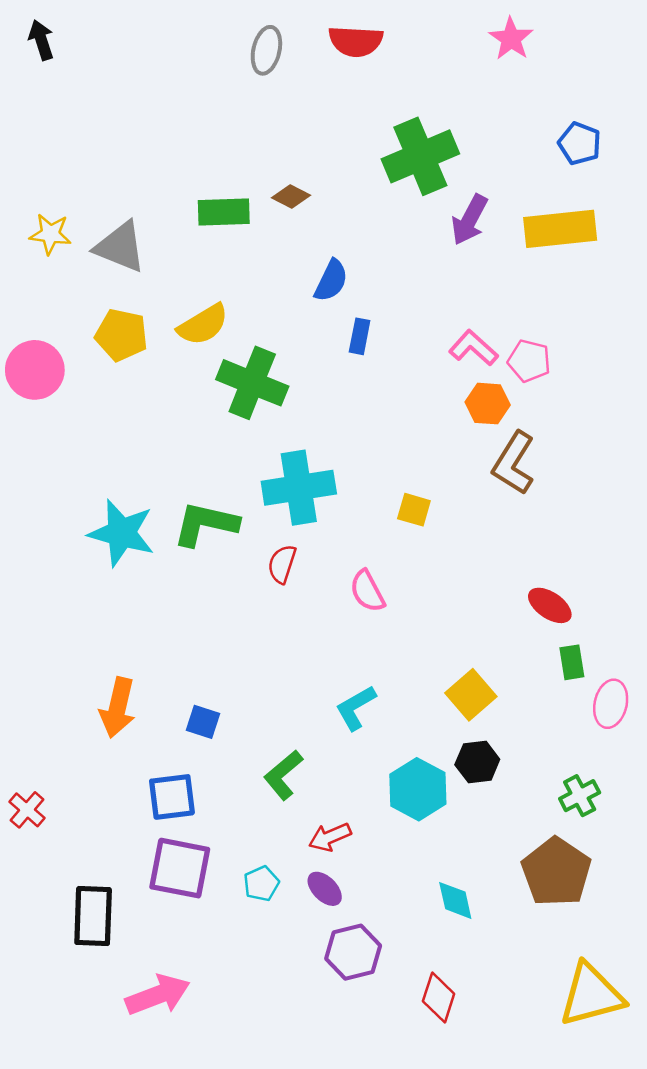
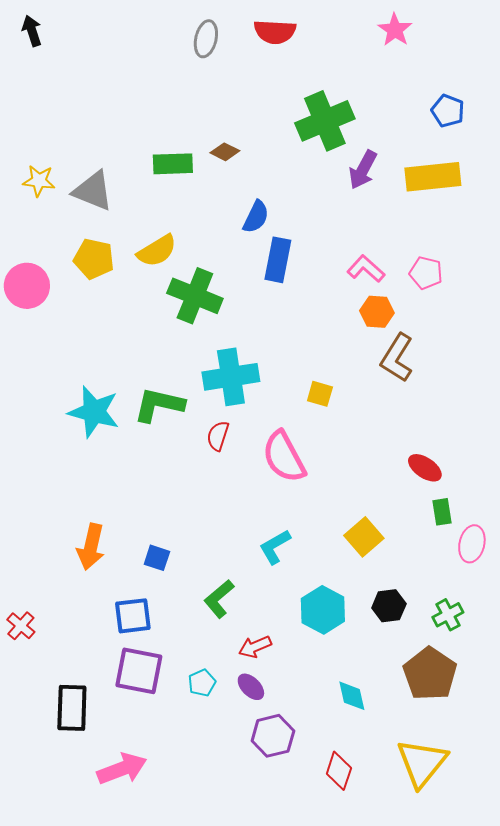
blue rectangle: (360, 336) -> (278, 260), size x1.6
pink pentagon: (529, 361) -> (426, 273), moved
pink semicircle: (367, 591) -> (284, 457), size x1.6
black hexagon: (477, 762) -> (389, 606), moved
yellow triangle: (591, 995) -> (422, 763), moved, turned -36

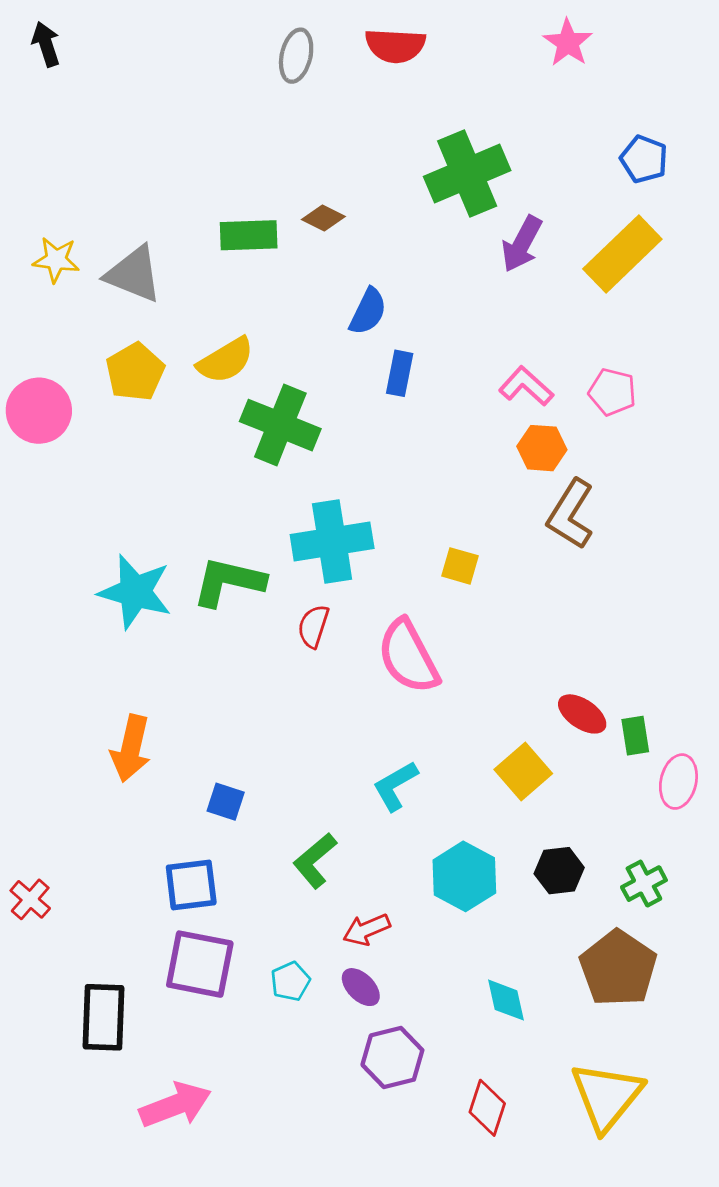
yellow rectangle: (433, 177) -> (622, 254), turned -38
yellow pentagon: (94, 259) -> (135, 372), turned 30
blue rectangle: (278, 260) -> (400, 373), size x0.7
red ellipse: (425, 468) -> (582, 714), moved
orange arrow: (91, 547) -> (131, 748), moved

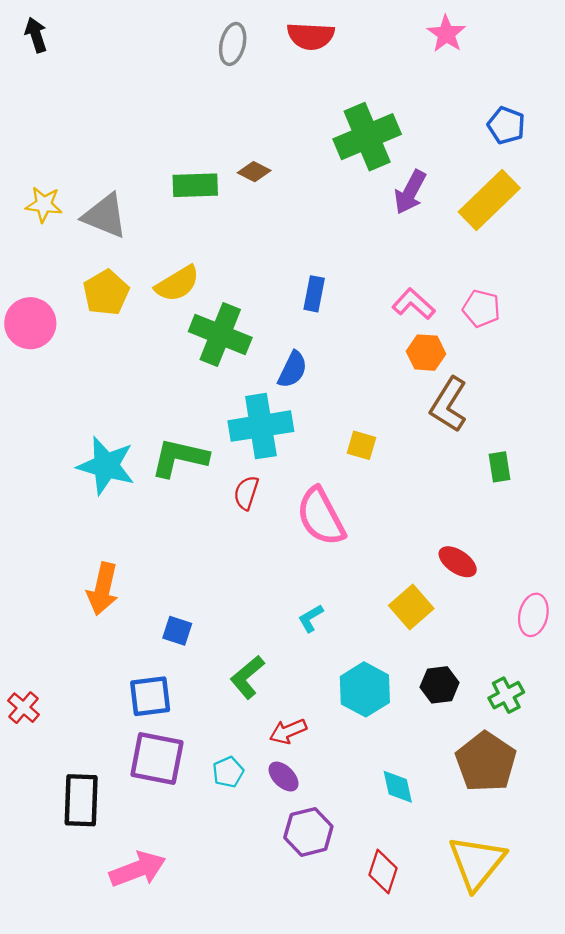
blue semicircle: (368, 311) -> (293, 370), moved
green rectangle: (635, 736) -> (499, 467), moved
cyan L-shape: (395, 786) -> (311, 618), size x0.7

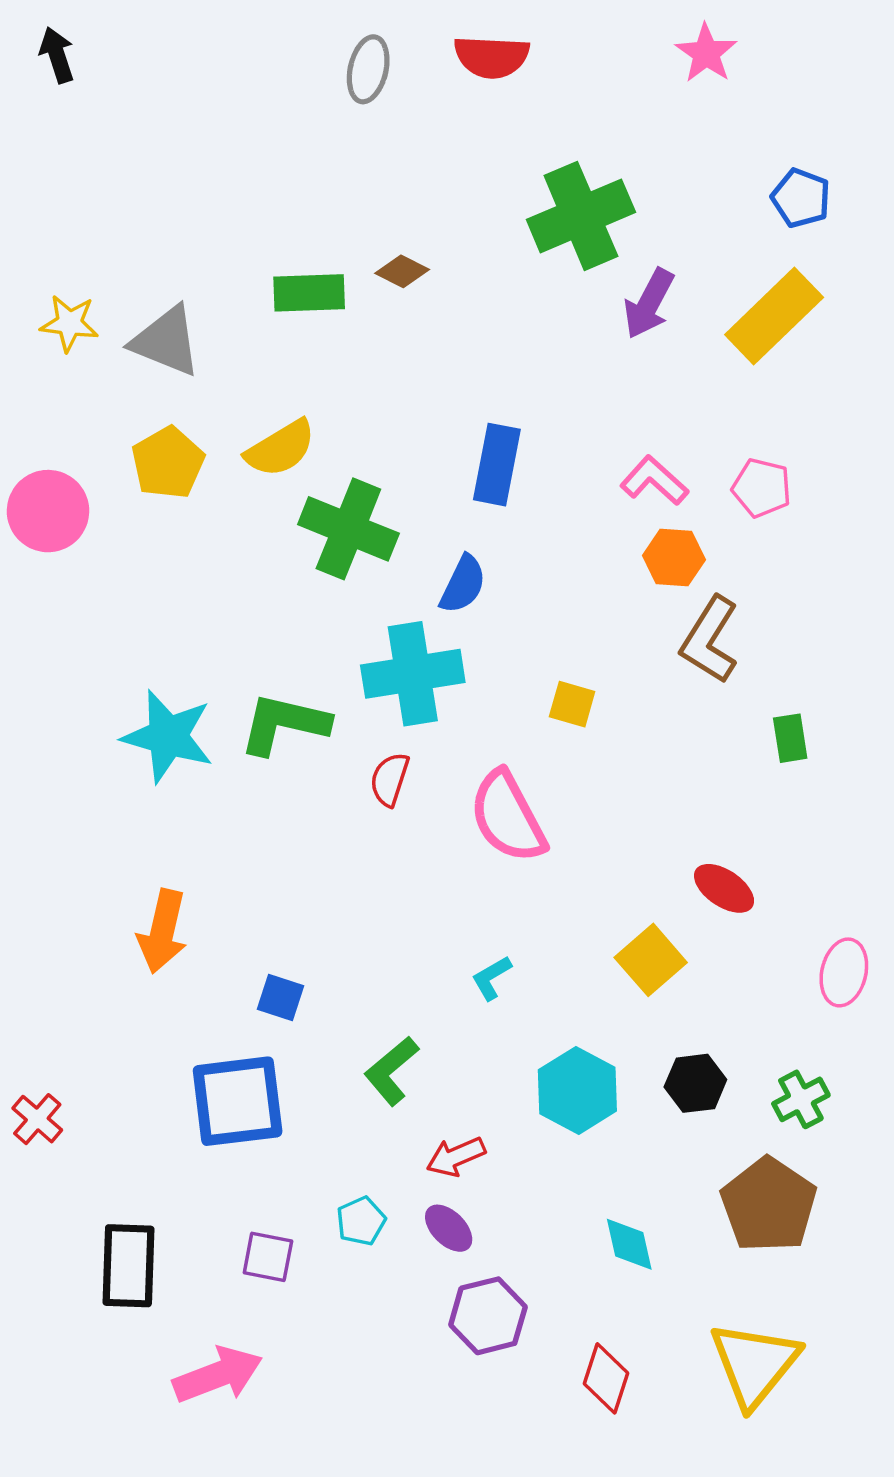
blue rectangle: (314, 294) -> (497, 465), size x1.4
blue square: (150, 696) -> (238, 1101), size x1.4
purple square: (157, 758) -> (268, 1257), moved, size x0.6

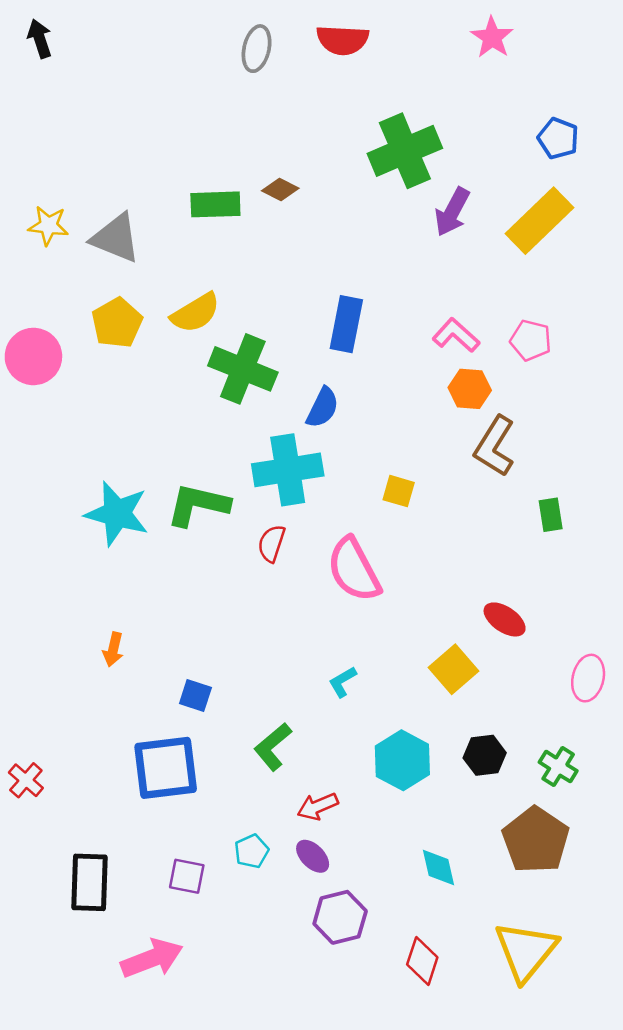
orange arrow: (162, 931) -> (113, 649), size x0.6
green cross: (801, 1099) -> (558, 767), turned -30

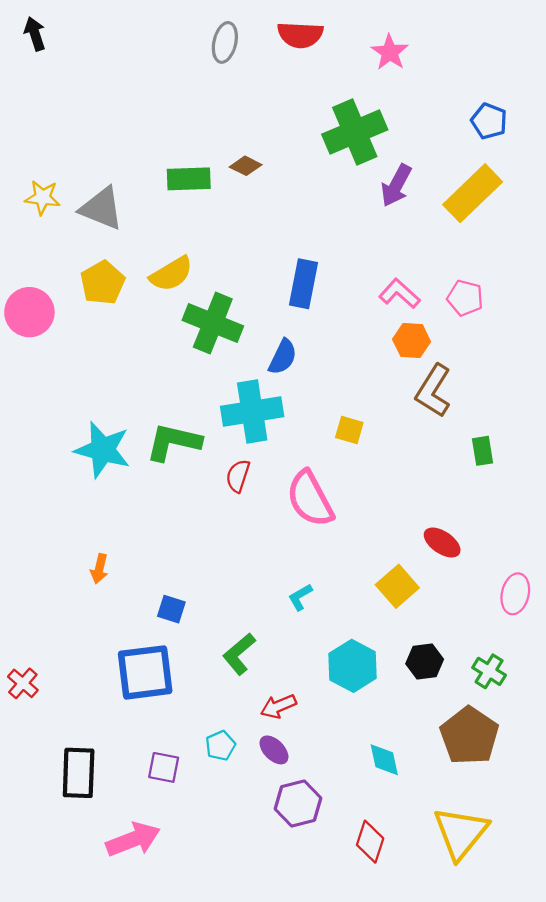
pink star: (492, 37) -> (390, 52), moved

